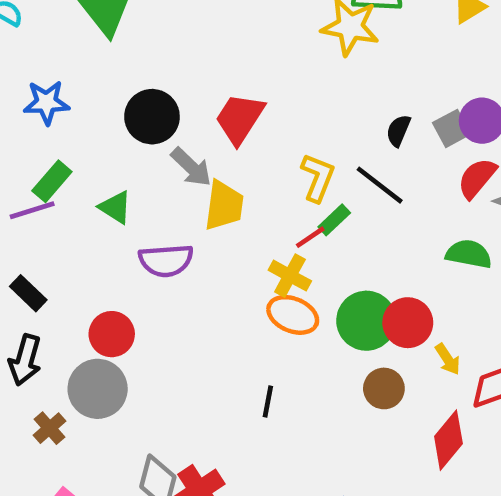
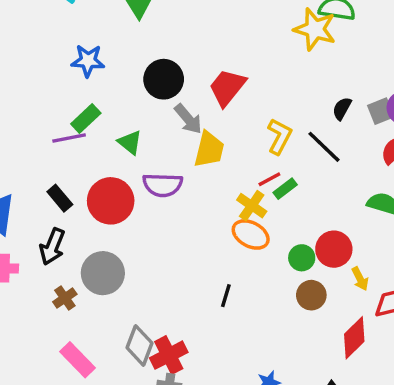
green rectangle: (334, 220) -> (285, 189), moved
green circle: (366, 321) -> (302, 258), moved, size x0.6
red circle: (112, 334) -> (111, 201), moved, size x1.4

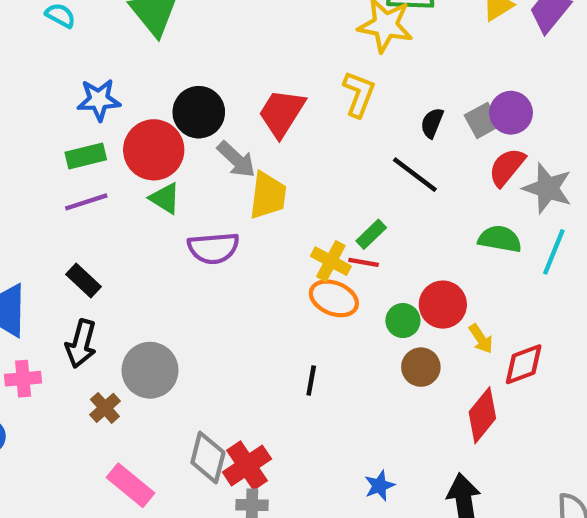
green rectangle: (86, 118) -> (86, 156), moved, turned 36
yellow L-shape: (280, 136) -> (359, 94), moved
red line: (269, 179) -> (364, 262), moved, turned 45
red circle: (111, 201) -> (154, 150), moved

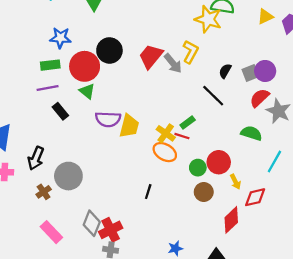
gray arrow: (236, 159) -> (173, 63), moved
yellow trapezoid: (268, 195) -> (129, 126), moved
cyan line: (554, 252) -> (274, 162), moved
black rectangle: (83, 280) -> (60, 111), moved

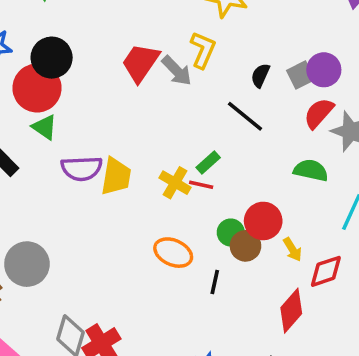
black circle: (109, 50) -> (52, 58), moved
orange ellipse: (165, 152) -> (173, 253), moved
black line: (148, 192) -> (215, 282), moved
brown circle: (204, 192) -> (245, 246), moved

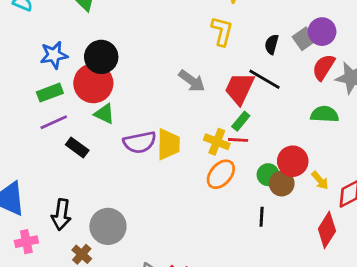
red trapezoid: (141, 63) -> (240, 88), moved
gray arrow: (177, 71) -> (192, 81), moved
orange ellipse: (173, 253) -> (221, 174), moved, turned -64

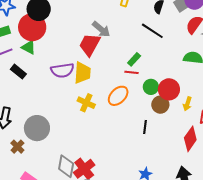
red trapezoid: (240, 88) -> (90, 45), moved
green triangle: (104, 114) -> (29, 47), moved
yellow cross: (217, 142) -> (86, 103), moved
green circle: (268, 175) -> (151, 87), moved
yellow arrow: (320, 180) -> (187, 104), turned 56

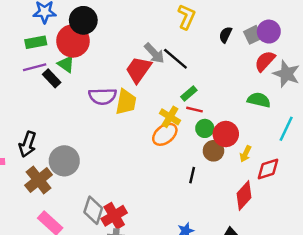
black line: (152, 31) -> (175, 59), moved
black rectangle: (18, 72) -> (52, 78), moved
red line: (131, 72) -> (195, 110), moved
yellow cross: (86, 103) -> (170, 117), moved
brown cross: (17, 147) -> (39, 180), size x1.6

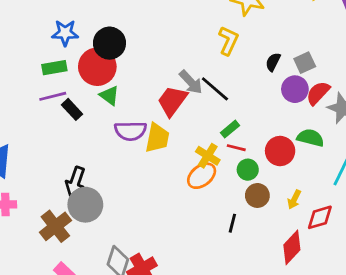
purple circle: (269, 32) -> (295, 89), moved
green triangle: (66, 64) -> (109, 96), moved
red circle: (226, 134) -> (280, 151), moved
black arrow: (28, 144) -> (75, 182), moved

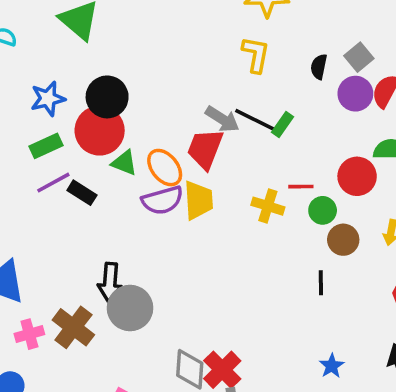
green rectangle: (230, 129) -> (283, 124), moved
orange ellipse: (202, 176) -> (165, 168), moved, turned -76
brown cross: (55, 226) -> (73, 327), moved

